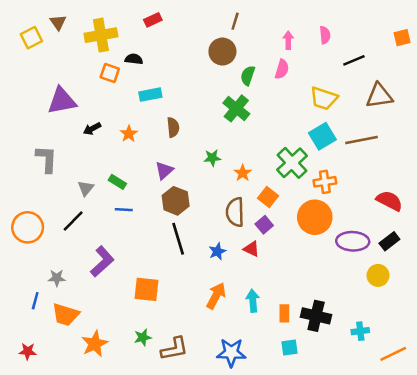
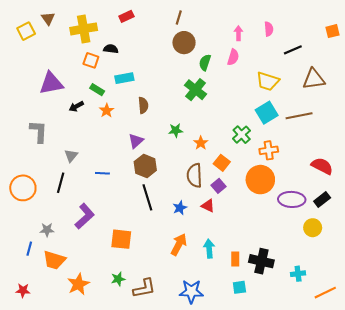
brown line: (235, 21) -> (179, 17), moved
green cross: (292, 163) -> (242, 135), size x0.7
green rectangle: (117, 182) -> (97, 90), moved
black line: (73, 221) -> (61, 183), turned -30

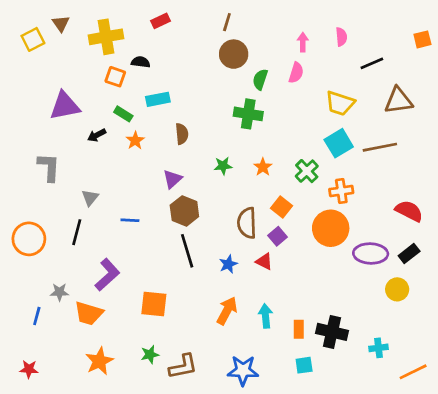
green cross: (196, 90) -> (248, 114), turned -30
orange star: (201, 143) -> (263, 167), moved
orange trapezoid: (54, 260) -> (89, 313), moved

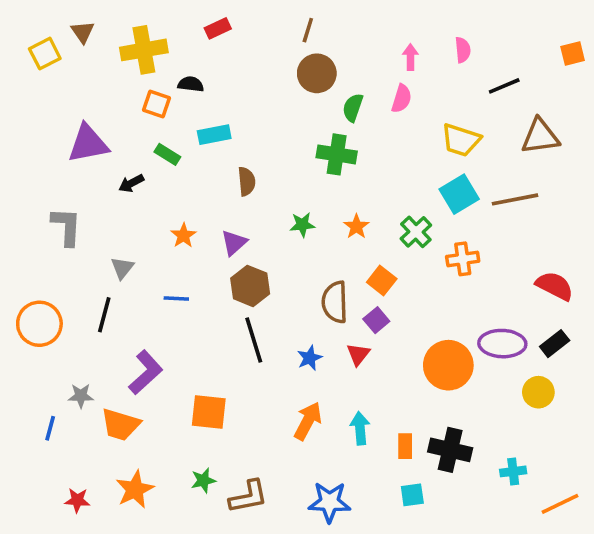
orange star: (135, 141) -> (184, 235), moved
orange circle: (331, 228) -> (448, 365), moved
red triangle: (264, 261) -> (358, 354), turned 42
red star: (29, 369) -> (77, 500), moved

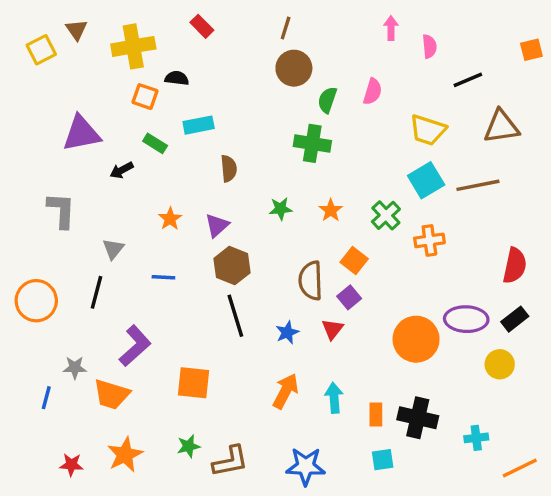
red rectangle: (218, 28) -> (202, 26), turned 70
pink arrow: (410, 57) -> (391, 28), moved
red semicircle: (555, 286) -> (515, 266), turned 75

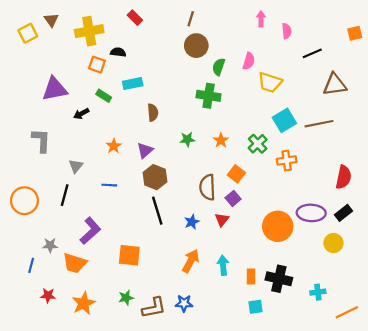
yellow trapezoid: (428, 130) -> (270, 82), moved
red star: (71, 465) -> (48, 295), moved
blue star: (306, 466) -> (184, 303), moved, size x0.7

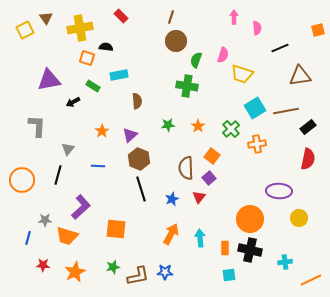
black rectangle: (344, 213) -> (308, 127), moved
orange circle: (278, 226) -> (250, 219), moved

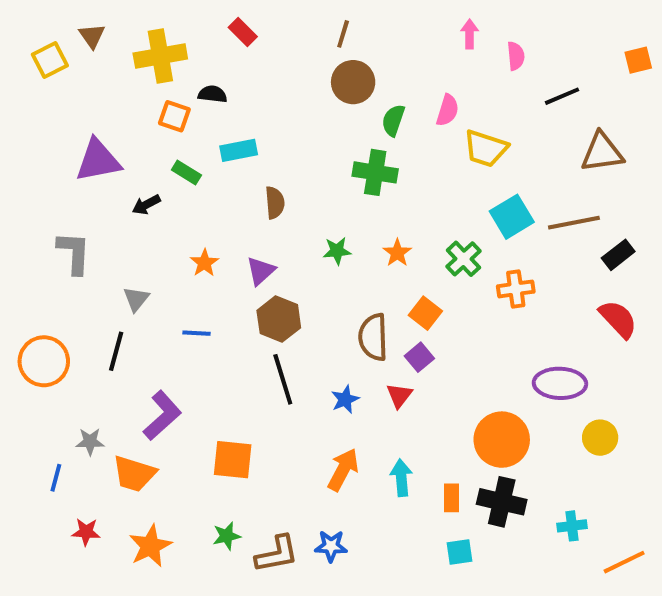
red semicircle: (308, 159) -> (618, 319), turned -55

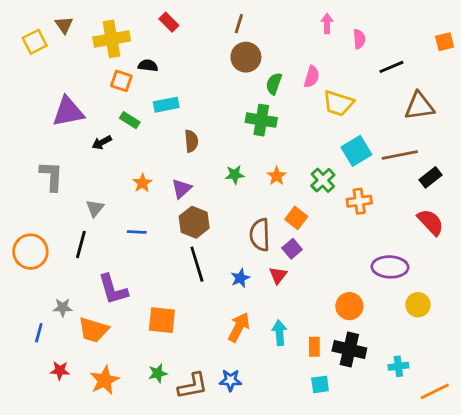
purple L-shape: (162, 415) -> (113, 289), turned 116
orange circle: (502, 440) -> (349, 306), size x0.7

